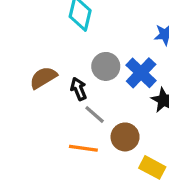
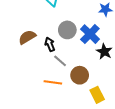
yellow rectangle: (152, 167) -> (97, 95), turned 35

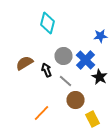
gray line: (60, 61) -> (66, 81), moved
orange line: (53, 82) -> (42, 113), moved, turned -54

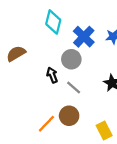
blue cross: (86, 60) -> (84, 37), moved
brown semicircle: (24, 63) -> (16, 54), moved
brown circle: (76, 100) -> (69, 116), moved

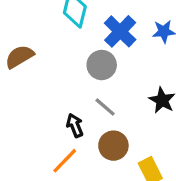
black arrow: (52, 75) -> (75, 125), moved
brown circle: (69, 116) -> (113, 146), moved

